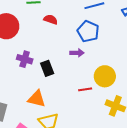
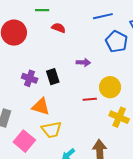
blue pentagon: (88, 31) -> (116, 42), moved
purple cross: (25, 59) -> (30, 78), moved

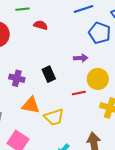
purple arrow: (83, 62) -> (81, 58), moved
black rectangle: (53, 77) -> (49, 74), moved
yellow trapezoid: (52, 130) -> (54, 117), moved

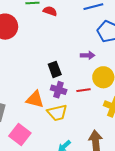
red semicircle: (41, 25) -> (50, 11), moved
purple cross: (17, 78) -> (59, 90), moved

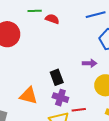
red line: (84, 90) -> (79, 110), moved
orange triangle: (35, 99) -> (29, 96), moved

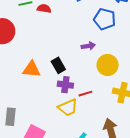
orange triangle: (29, 96) -> (32, 69), moved

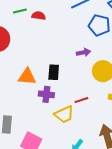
black rectangle: (58, 65) -> (54, 72), turned 35
purple cross: (65, 85) -> (46, 94), moved

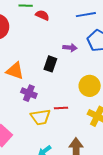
purple arrow: (84, 52) -> (70, 48), moved
black rectangle: (54, 72) -> (50, 64), moved

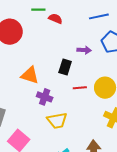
red line: (61, 108) -> (80, 88), moved

